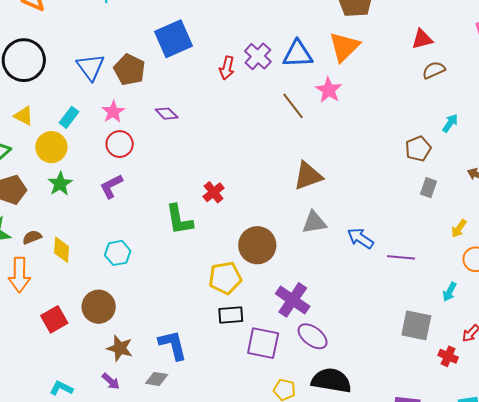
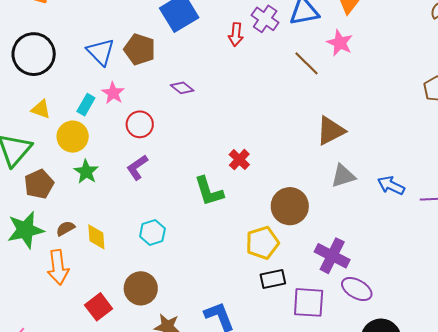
pink star: (113, 112) -> (113, 93), moved

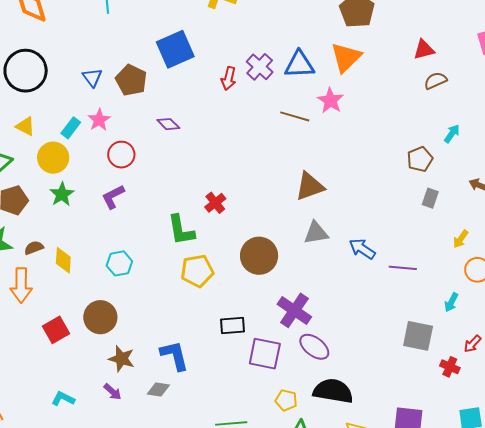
blue triangle: (101, 52) -> (92, 77), size x0.7
brown line: (307, 63) -> (295, 116), turned -36
yellow pentagon: (262, 243) -> (197, 271), moved

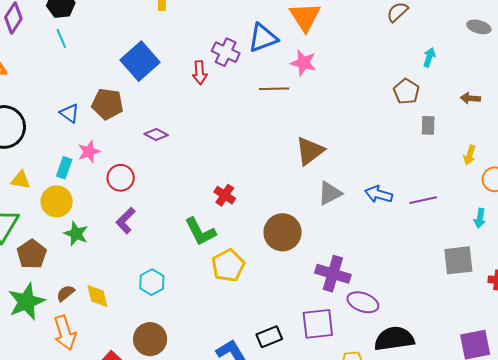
pink star: (99, 120) -> (89, 152), turned 30
black rectangle: (233, 326) -> (269, 337), moved

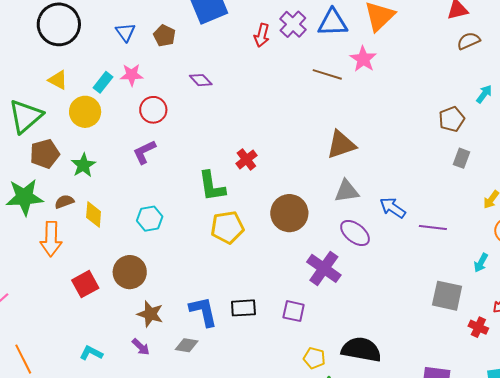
brown pentagon: (107, 104) -> (164, 36), size x0.7
green star: (76, 234) -> (83, 165), moved
purple ellipse: (363, 302) -> (355, 233), moved
purple square: (318, 324) -> (294, 311), size x0.7

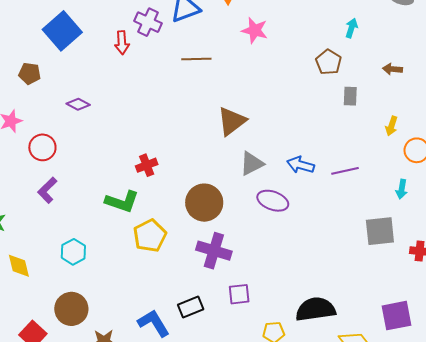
pink star: (363, 59) -> (255, 30), moved
red cross: (246, 159) -> (147, 165), turned 35
green L-shape: (212, 186) -> (122, 202), turned -44
purple cross: (324, 268) -> (214, 251), moved

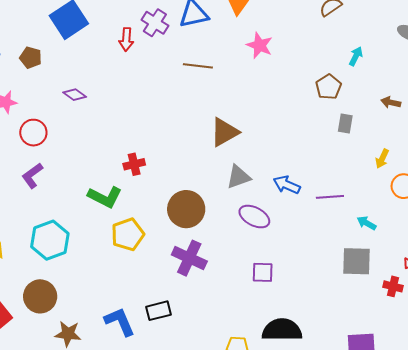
cyan arrow: (402, 189) -> (367, 223), moved, turned 102
cyan hexagon: (73, 252) -> (50, 240), size x1.5
purple square: (239, 294) -> (263, 272), moved

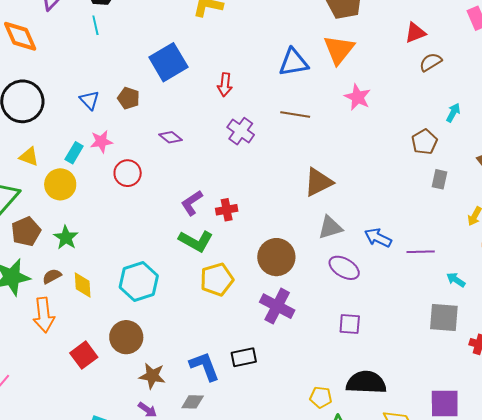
purple cross: (155, 23) -> (241, 131), moved
purple L-shape: (32, 176) -> (192, 203), moved

